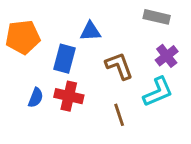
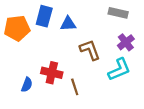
blue rectangle: (64, 59) -> (44, 16), moved
blue semicircle: (36, 98) -> (27, 85), moved
brown line: (119, 115) -> (75, 87), moved

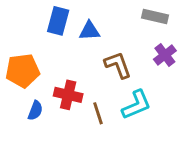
orange pentagon: (17, 28) -> (23, 71), moved
cyan L-shape: (119, 69) -> (136, 105), moved

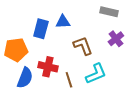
blue rectangle: (58, 21) -> (41, 29), moved
blue semicircle: (35, 111) -> (25, 78), size x1.5

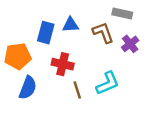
brown L-shape: (83, 46) -> (103, 33), moved
red cross: (48, 67) -> (63, 64), moved

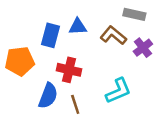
brown L-shape: (103, 33) -> (113, 35), turned -30
blue semicircle: (28, 88) -> (48, 96), moved
brown line: (77, 90) -> (75, 104), moved

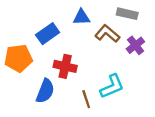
blue triangle: (78, 27) -> (82, 17), moved
blue rectangle: (51, 35) -> (48, 34), turned 40
brown line: (75, 104) -> (86, 99), moved

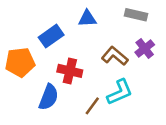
brown L-shape: (107, 34) -> (115, 56), moved
brown line: (86, 99) -> (92, 106), turned 54

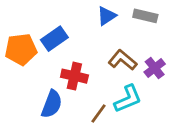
blue triangle: (87, 19) -> (106, 16), moved, turned -30
purple cross: (145, 48) -> (155, 68), moved
orange pentagon: (20, 62) -> (21, 49), moved

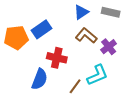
brown L-shape: (123, 60) -> (86, 36), moved
purple cross: (155, 68) -> (109, 47), moved

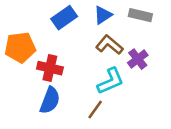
blue rectangle: (42, 29) -> (64, 18), moved
red cross: (57, 58) -> (50, 68), moved
cyan L-shape: (97, 75) -> (111, 81), moved

